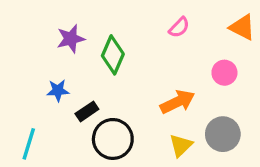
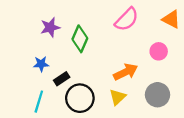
pink semicircle: (179, 27) -> (127, 19), size x1.6
cyan line: (29, 144) -> (39, 102), moved
yellow triangle: (181, 145) -> (118, 97), moved

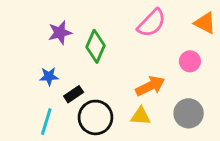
yellow triangle: (118, 97) -> (141, 116), turned 48

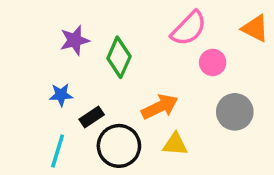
pink circle: (190, 61) -> (213, 62), moved
orange arrow: (150, 86) -> (160, 107), moved
gray circle: (189, 113) -> (235, 112), moved

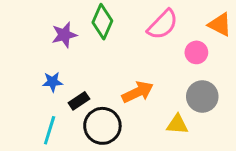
green diamond: (119, 57) -> (102, 22), moved
pink circle: (213, 62) -> (196, 52), moved
yellow triangle: (175, 144) -> (177, 124), moved

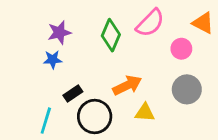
green diamond: (102, 22) -> (111, 35), moved
blue star: (53, 82) -> (53, 60), moved
yellow triangle: (177, 124) -> (145, 112), moved

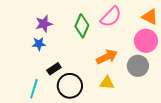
pink circle: (181, 49) -> (146, 41), moved, size x1.5
orange arrow: (127, 85) -> (107, 57), moved

